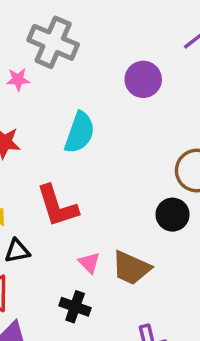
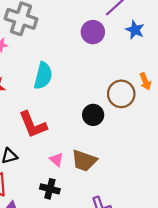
purple circle: (143, 79) -> (93, 32), moved
black circle: (173, 215) -> (93, 115), moved

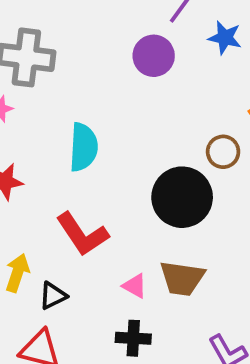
brown circle: (121, 94) -> (223, 152), size x0.7
black circle: (93, 115) -> (182, 197), size x1.6

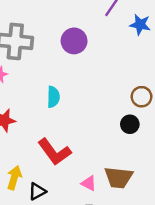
purple circle: (154, 56) -> (74, 41), moved
cyan semicircle: (83, 147) -> (53, 97), size x0.7
black circle: (182, 197) -> (130, 124), moved, size x0.5

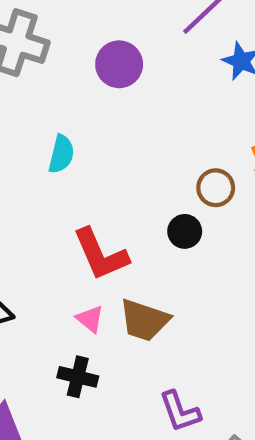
red L-shape: (54, 152) -> (101, 254), moved

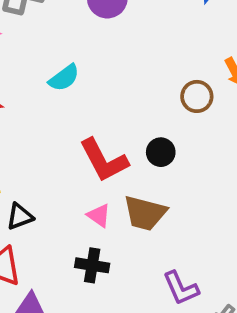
cyan semicircle: (61, 154) -> (64, 78), turned 44
black circle: (185, 231) -> (161, 152), moved

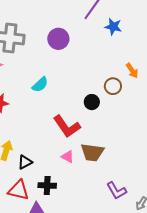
black circle: (161, 152) -> (92, 102), moved
black cross: (92, 265) -> (47, 185), moved

